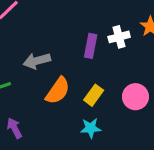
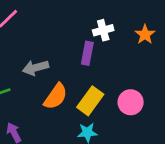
white cross: (119, 37) -> (103, 30), moved
yellow rectangle: (94, 95) -> (90, 101), size x1.4

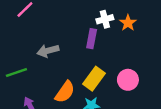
orange star: (145, 35) -> (128, 23), moved
orange semicircle: (56, 96) -> (65, 92), moved

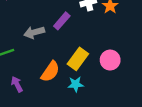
purple rectangle: (92, 39) -> (62, 21), moved, turned 30

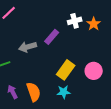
orange semicircle: (50, 72) -> (34, 92), moved, turned -54

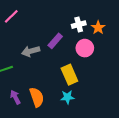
yellow rectangle: (66, 70) -> (69, 75), turned -60
pink circle: (94, 71) -> (85, 48), moved

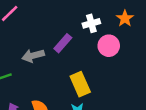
orange star: (98, 28) -> (125, 18), moved
pink circle: (85, 48) -> (109, 46), moved

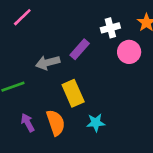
yellow rectangle: (80, 84) -> (73, 93), moved

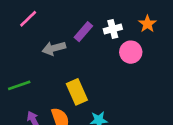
purple rectangle: (80, 49) -> (83, 32), moved
gray arrow: (48, 63) -> (54, 48), moved

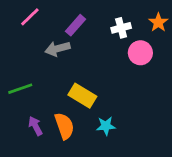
purple rectangle: (83, 32) -> (75, 25), moved
yellow rectangle: (77, 92) -> (82, 96), turned -35

